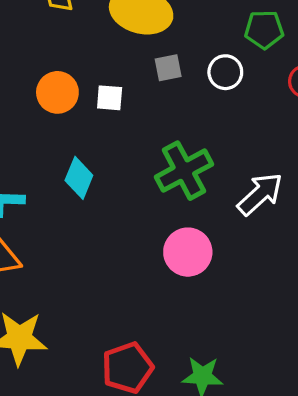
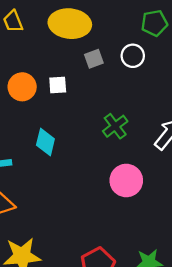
green cross: (184, 171) -> (115, 126), size x0.7

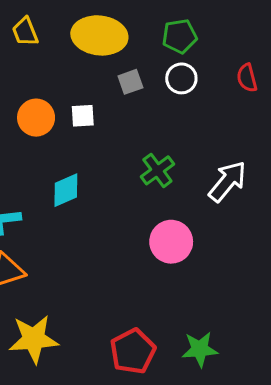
green pentagon: (154, 23) -> (180, 36), moved
cyan diamond: (45, 142) -> (66, 190), turned 52

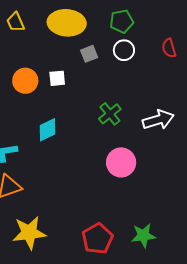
white arrow: (227, 181) -> (158, 120), turned 36

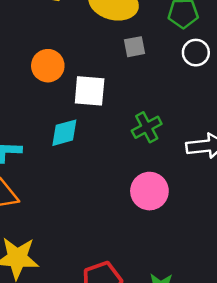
white circle: (124, 50) -> (196, 53), moved
white square: (57, 78) -> (90, 91), moved, size x1.5

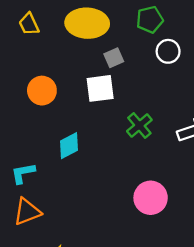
white square: (90, 91) -> (100, 88), moved
pink circle: (149, 191) -> (151, 198), moved

